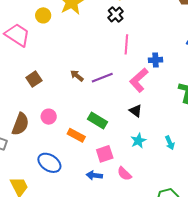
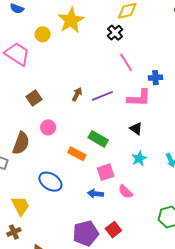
pink line: (126, 44) -> (126, 62), turned -36
brown arrow: (77, 76) -> (77, 94), turned 80
pink L-shape: (139, 80) -> (139, 98), turned -135
pink circle: (49, 117) -> (48, 127), moved

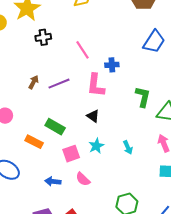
black cross: (115, 33) -> (43, 37), moved, turned 35
pink L-shape: (139, 98) -> (96, 85), turned 95
pink square: (106, 172) -> (71, 154), moved

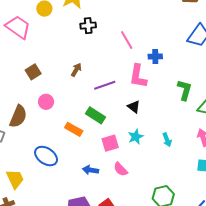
purple line: (59, 84) -> (105, 85), moved

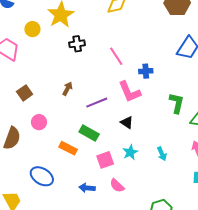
pink L-shape: (138, 76) -> (130, 92), turned -30

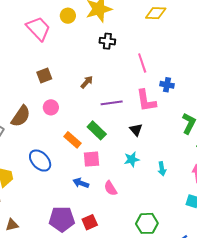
pink square: (105, 160) -> (92, 159), moved

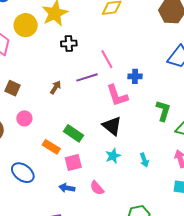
yellow circle: (68, 16) -> (26, 25), size x1.5
brown square: (44, 75) -> (12, 88), turned -35
purple line: (112, 103) -> (87, 77), moved
black triangle: (136, 130) -> (112, 126), size x1.5

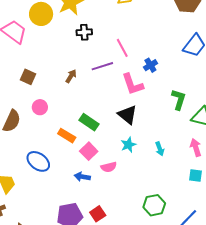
blue cross: (135, 76) -> (150, 65), turned -32
pink square: (73, 162) -> (89, 151), turned -30
pink semicircle: (97, 188) -> (109, 167), moved, turned -63

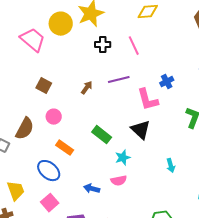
pink line: (122, 48) -> (134, 46), moved
orange rectangle: (67, 136) -> (65, 148), moved
cyan star: (128, 145) -> (123, 158), moved
pink square: (89, 151) -> (50, 203), moved

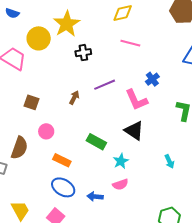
pink line: (134, 46) -> (130, 43), moved, turned -42
blue ellipse: (49, 171) -> (63, 187), moved

